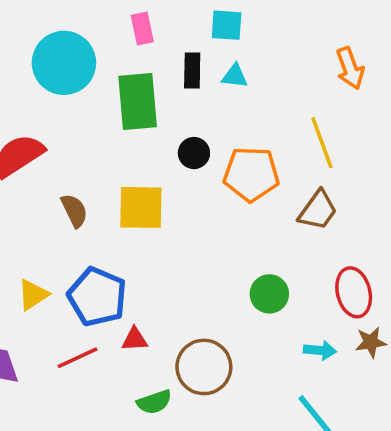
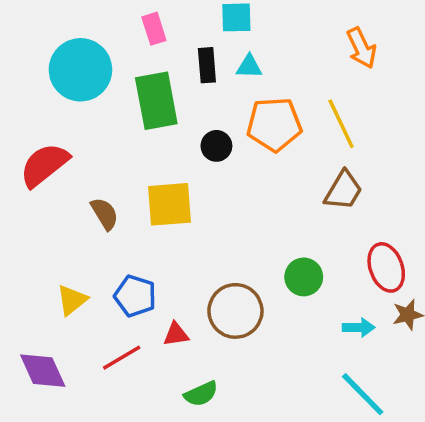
orange pentagon: (251, 174) -> (274, 124), moved
blue pentagon: (97, 297) -> (135, 296), size x0.7
brown circle: (204, 367) -> (235, 311), moved

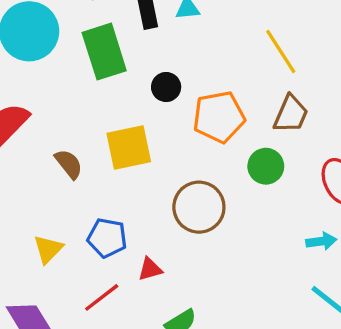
orange pentagon: (274, 124) -> (219, 117), moved
green circle: (304, 277) -> (266, 166), moved
brown circle: (235, 311) -> (199, 207), moved

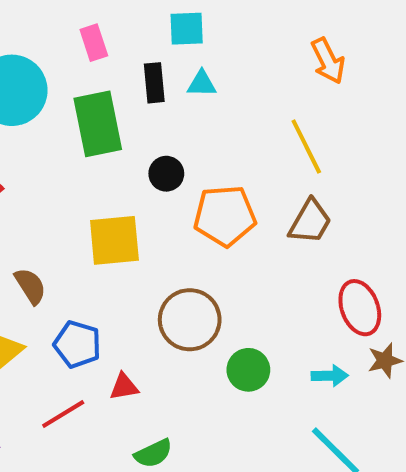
brown semicircle: (69, 164) -> (30, 286), moved
green circle: (266, 166) -> (248, 370), moved

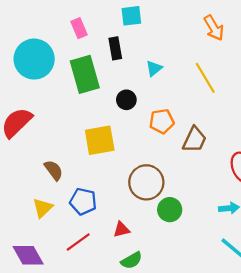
cyan triangle: (202, 84) -> (154, 68), moved, turned -36
orange pentagon: (225, 216) -> (162, 121), size x0.7
brown trapezoid: (310, 222) -> (194, 140), moved
green circle: (248, 370) -> (170, 210), moved
red triangle: (124, 387) -> (121, 229), moved

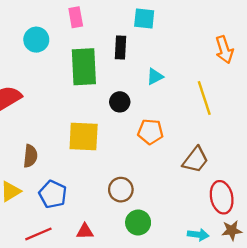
pink rectangle: (79, 28) -> (76, 17), moved
cyan circle: (34, 59) -> (36, 40), size x0.6
brown trapezoid: (194, 140) -> (195, 160), moved
brown semicircle: (54, 170) -> (30, 156), turned 30
brown circle: (146, 182) -> (121, 190), size x0.7

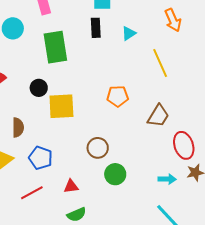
black rectangle: (121, 48) -> (96, 28), moved
cyan triangle: (155, 77) -> (129, 33), moved
black circle: (120, 102) -> (39, 88), moved

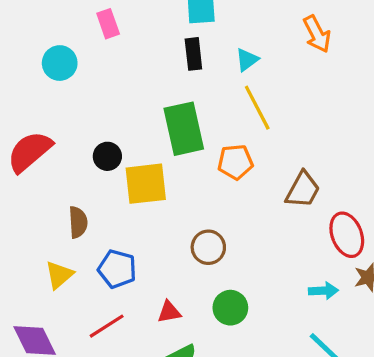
green rectangle: (55, 47) -> (184, 129), moved
yellow line: (160, 63) -> (257, 108), moved
green circle: (115, 174) -> (230, 308), moved

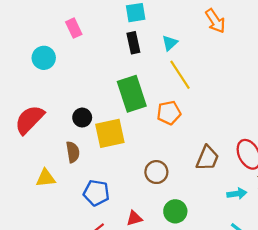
brown trapezoid: (303, 190) -> (207, 158), moved
brown semicircle: (78, 222) -> (73, 152), moved
yellow triangle: (59, 275) -> (46, 178), moved, turned 40

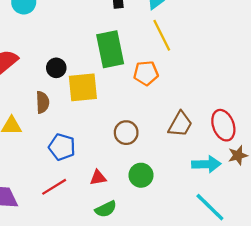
cyan arrow: (237, 194) -> (206, 164), size x1.4

